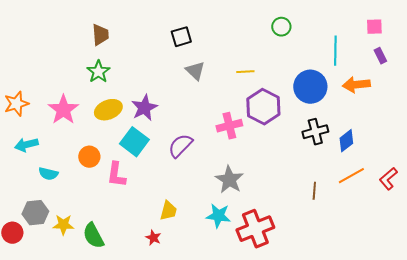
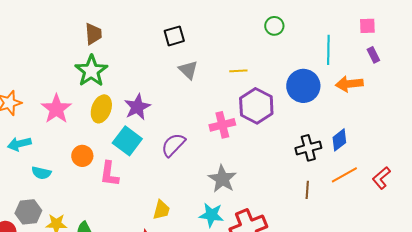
green star: (98, 72) -> (91, 71), size x1.4
yellow ellipse: (108, 110) -> (101, 109), turned -48
black cross: (315, 132) -> (308, 148), moved

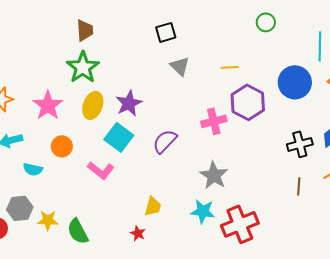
orange circle: (82, 156) -> (62, 146), moved
pink L-shape: (109, 174) -> (101, 170), turned -60

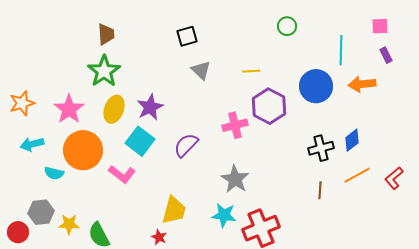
orange circle: (62, 146) -> (83, 150), size x1.8
yellow trapezoid: (153, 206) -> (174, 210), size x1.4

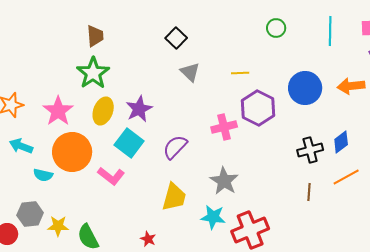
black square: (187, 36) -> (176, 38), turned -30
cyan line: (341, 50) -> (330, 31), moved
cyan arrow: (32, 144) -> (21, 146), turned 35
yellow trapezoid: (174, 210) -> (174, 197), moved

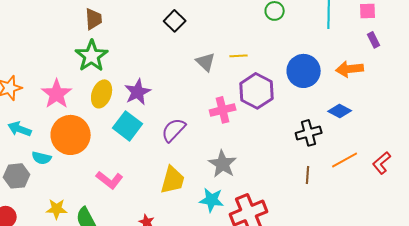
gray triangle: (190, 72) -> (206, 62), moved
blue diamond: (341, 142) -> (340, 111), moved, turned 65
pink L-shape: (111, 176) -> (110, 180), moved
gray hexagon: (30, 214) -> (17, 176), moved

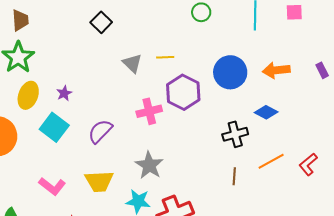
purple rectangle: (374, 40) -> (322, 70), moved
purple star: (138, 92) -> (64, 93), size x0.6
pink L-shape: (110, 180) -> (52, 186), moved
yellow trapezoid: (173, 180) -> (99, 181), turned 72

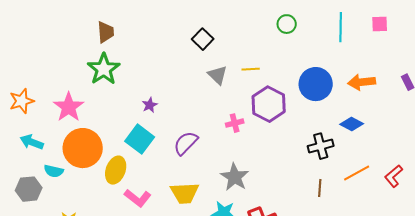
black square: (101, 22) -> (203, 39), moved
yellow ellipse: (28, 95) -> (116, 170), moved
pink cross: (149, 111) -> (235, 123), size x0.7

